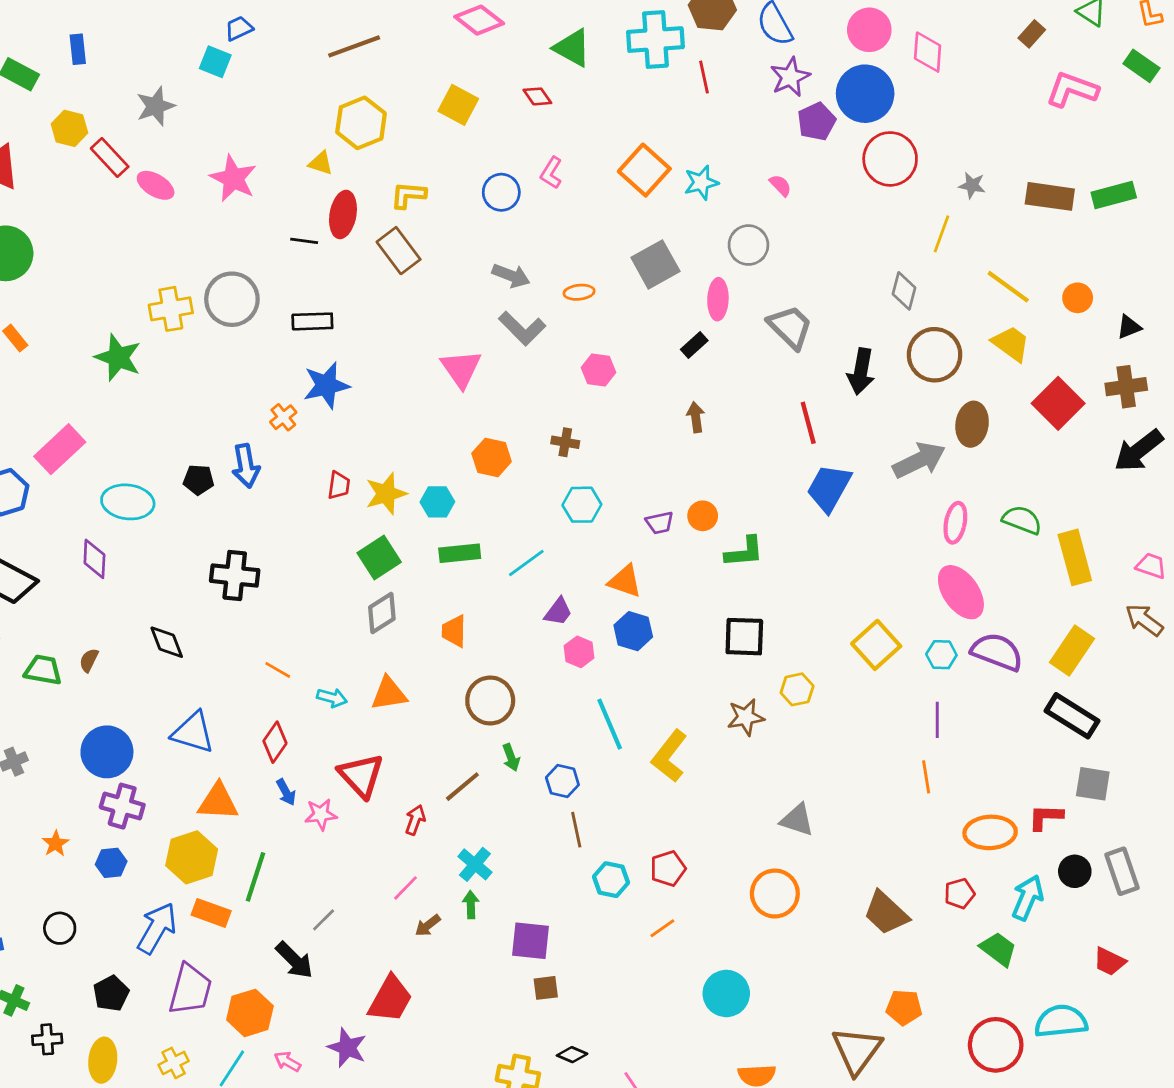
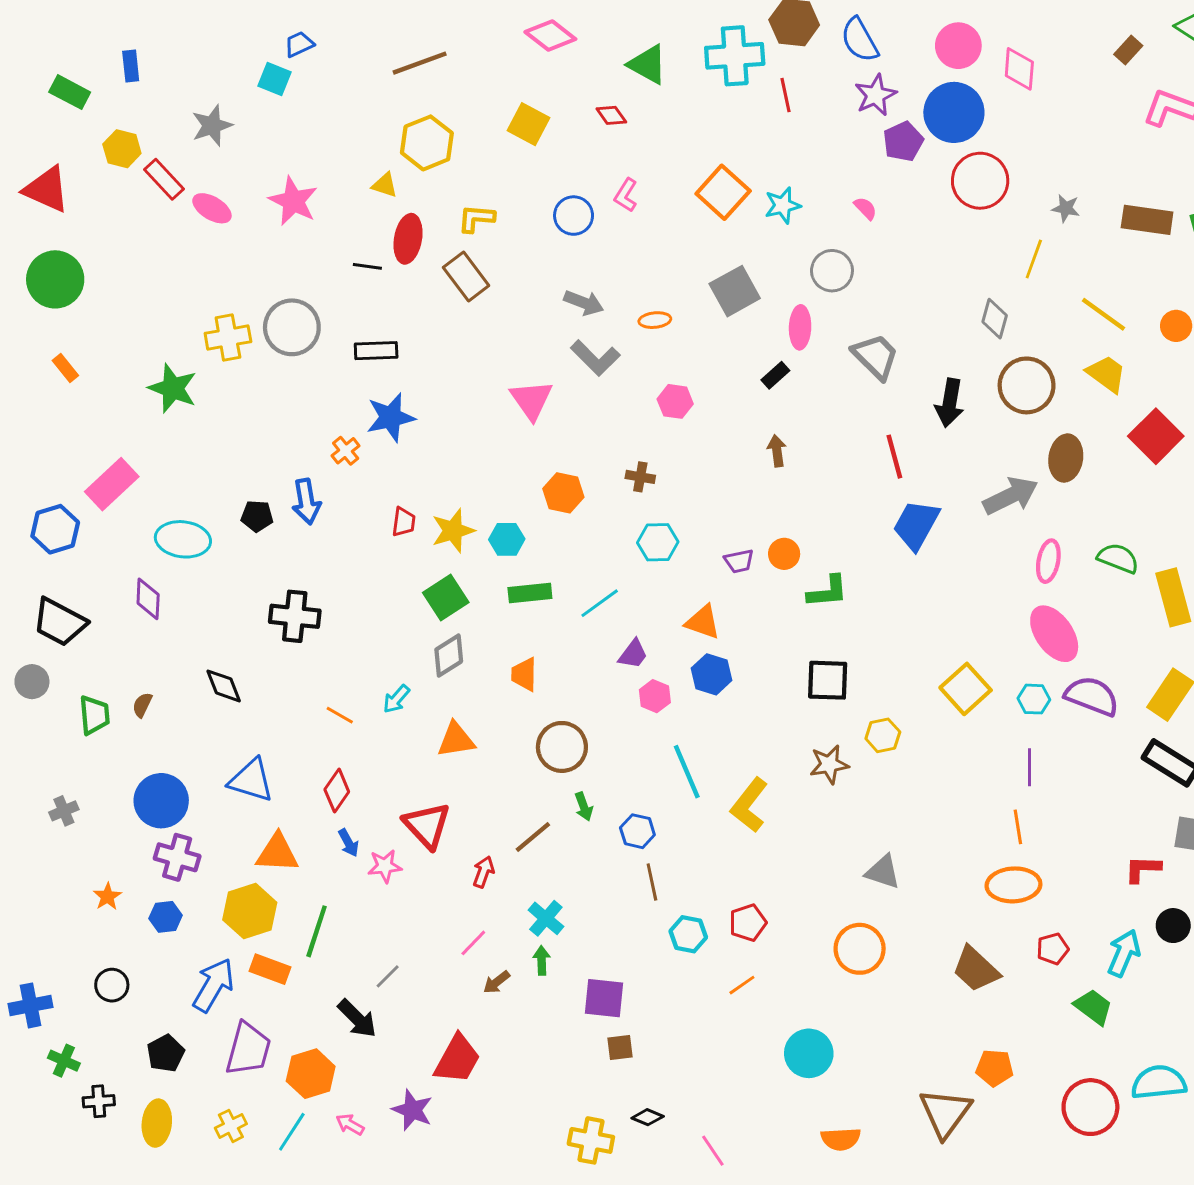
green trapezoid: (43, 670) -> (94, 715), turned 75
cyan arrow: (332, 698) -> (396, 699), moved, turned 116
orange ellipse: (990, 832) -> (1013, 885), moved

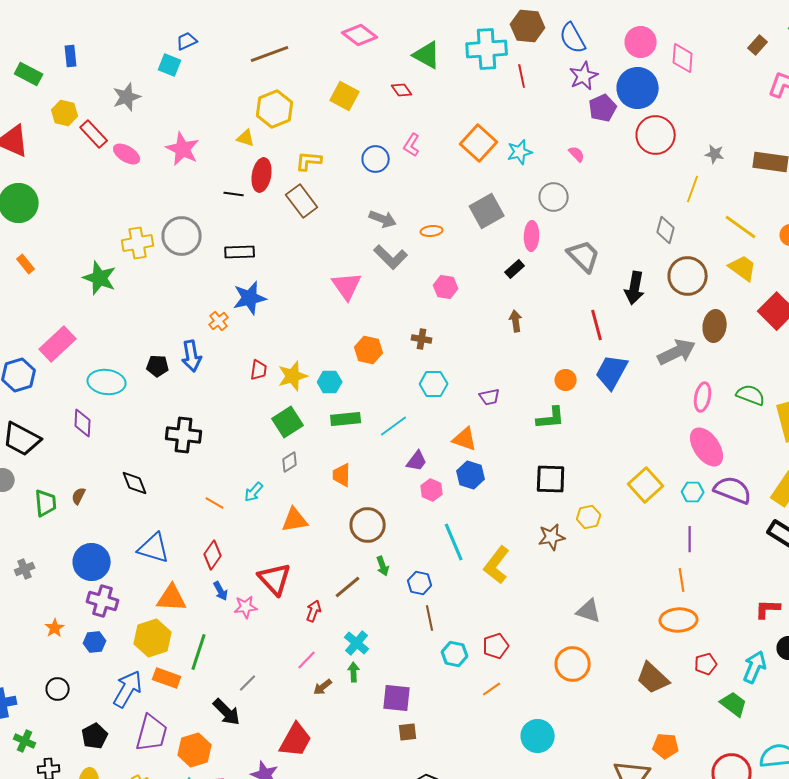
orange circle: (784, 554) -> (566, 380), moved
gray diamond: (449, 655) -> (290, 462), size x0.7

